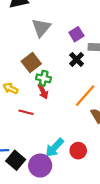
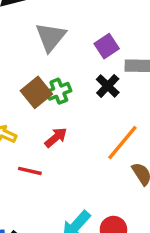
green cross: (44, 78) -> (59, 91), moved, turned -32
red arrow: (43, 91) -> (56, 137), turned -104

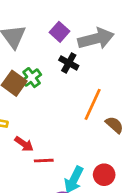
red arrow: (56, 137) -> (24, 144), moved, turned 90
red line: (30, 171) -> (44, 161), moved

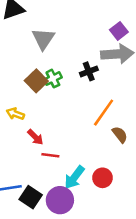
purple square: (59, 32) -> (119, 31), moved
black cross: (69, 63) -> (89, 71), turned 30

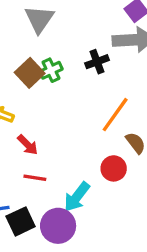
red line: (50, 155) -> (35, 178), moved
red circle: (103, 178) -> (114, 168), moved
black square: (31, 197) -> (21, 221), turned 30

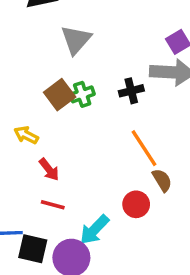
orange line: (115, 115) -> (144, 148), turned -75
black square: (21, 221) -> (33, 249), turned 32

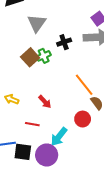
black cross: (131, 91) -> (64, 42), moved
yellow arrow: (26, 135) -> (12, 99), moved
red arrow: (49, 169) -> (45, 102), moved

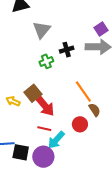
brown square: (30, 57) -> (33, 93), moved
red arrow: (45, 102) -> (45, 106), size x1.6
red line: (32, 124) -> (44, 129), moved

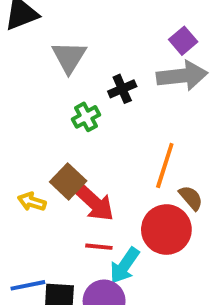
orange line: (83, 92) -> (165, 165), turned 60
red circle: (80, 124) -> (166, 230), size x1.6

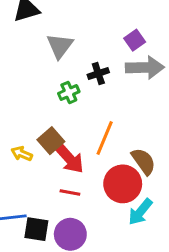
purple square: (183, 41) -> (135, 40), moved
orange line: (165, 165) -> (105, 138), moved
brown semicircle: (191, 198) -> (143, 161), size x1.4
cyan arrow: (125, 266) -> (140, 212), moved

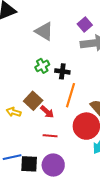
gray triangle: (60, 46) -> (44, 31), moved, turned -30
black cross: (98, 74) -> (62, 71), moved, turned 32
red arrow: (69, 158) -> (47, 112), size x0.6

